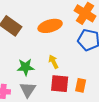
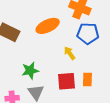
yellow arrow: (54, 62) -> (70, 53), moved

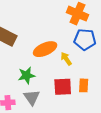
orange ellipse: (48, 26) -> (45, 49), moved

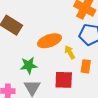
orange rectangle: (84, 85) -> (86, 66), moved

